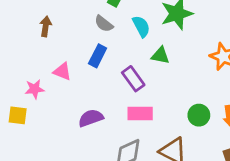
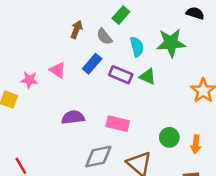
brown arrow: (46, 26) -> (77, 30), moved
purple rectangle: (133, 79) -> (121, 75), moved, turned -45

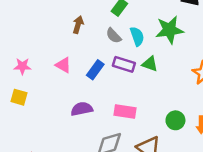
gray semicircle: (104, 37) -> (114, 36), moved
blue rectangle: (92, 64) -> (95, 70), moved
pink star: (29, 80) -> (22, 66), moved

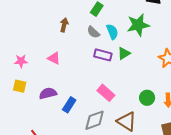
green triangle: (150, 64) -> (124, 53), turned -48
blue rectangle: (95, 70) -> (69, 105), moved
purple semicircle: (82, 109) -> (48, 93), moved
pink rectangle: (125, 111) -> (106, 93), turned 36

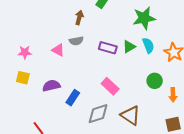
brown arrow: (64, 25) -> (79, 18), moved
gray semicircle: (93, 32) -> (76, 41), moved, turned -56
cyan semicircle: (112, 32) -> (148, 45), moved
green circle: (147, 98) -> (155, 81), moved

